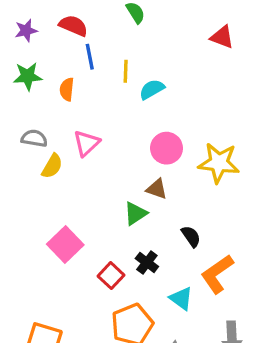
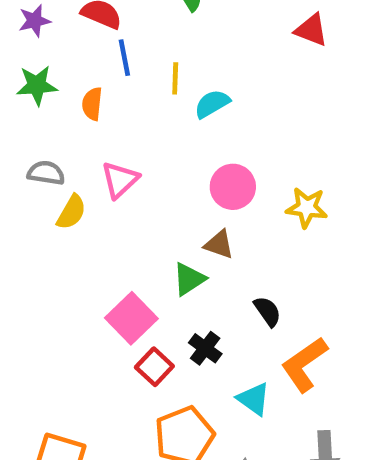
yellow star: (219, 163) -> (307, 208), size x0.7
pink square: (65, 245) -> (131, 318), moved

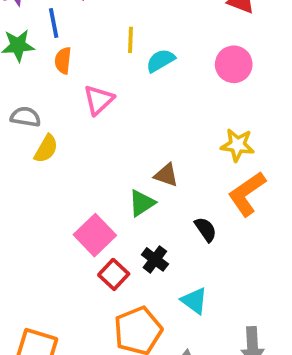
blue line: (124, 58) -> (54, 23), moved
pink triangle: (120, 180) -> (99, 100), moved
pink circle: (233, 187) -> (234, 64), moved
orange L-shape: (304, 364) -> (247, 194), moved

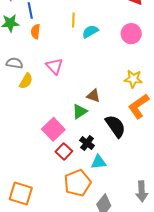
pink triangle: (99, 100) -> (54, 66), moved, turned -30
black semicircle: (206, 229) -> (115, 126), size x1.6
cyan triangle: (194, 301) -> (99, 162), moved, turned -42

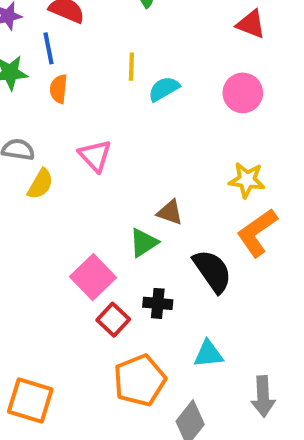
black cross: (87, 143) -> (158, 303), turned -32
cyan triangle: (99, 162) -> (208, 354), moved

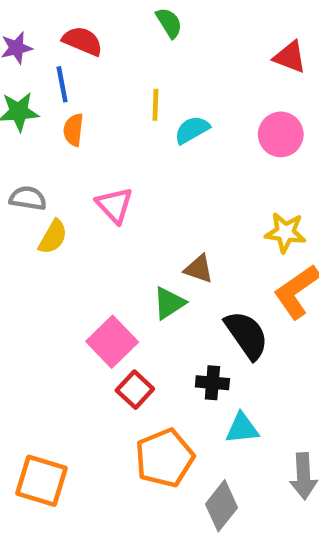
black cross: (158, 303) -> (212, 383), moved

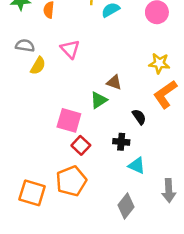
black semicircle: (247, 335) -> (139, 117), size x0.6
pink square: (112, 342) -> (69, 120), turned -30
cyan triangle: (242, 428) -> (137, 166), turned 30
orange pentagon: (165, 458) -> (71, 181), moved

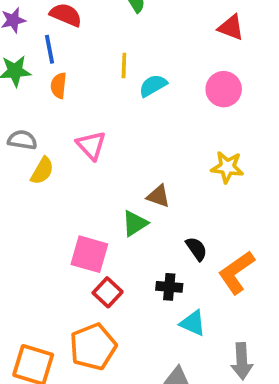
orange L-shape: (165, 94) -> (236, 272), moved

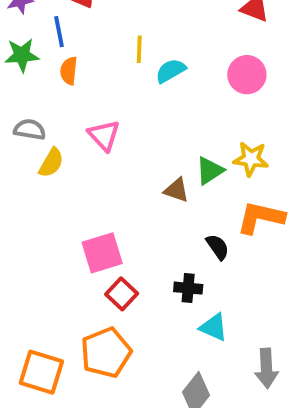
green triangle: (135, 223) -> (210, 171), moved
pink square: (89, 254) -> (102, 253), turned -33
orange L-shape: (236, 272) -> (261, 218), moved, turned 48

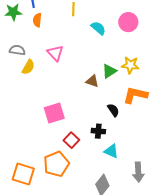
cyan semicircle: (171, 71) -> (98, 28), moved, turned 70
red square: (122, 294) -> (71, 140), moved

